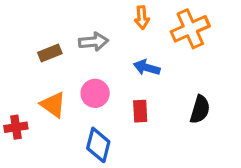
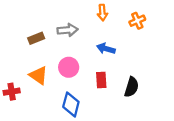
orange cross: (190, 29) -> (137, 21), size x0.6
black semicircle: (200, 109) -> (131, 87), moved

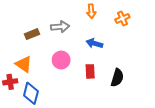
orange triangle: (38, 75) -> (24, 64), moved
blue diamond: (71, 104) -> (31, 93), moved

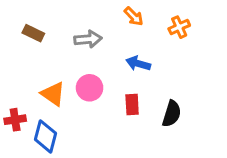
orange arrow: (91, 11) -> (134, 16), turned -40
brown rectangle: (32, 34) -> (33, 33), moved, turned 48
orange triangle: (24, 64) -> (53, 94), moved

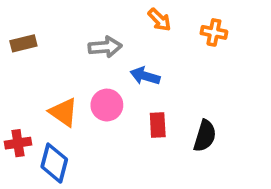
orange cross: (179, 27) -> (214, 32), turned 35
brown rectangle: (33, 33) -> (23, 43), moved, turned -40
blue arrow: (138, 64) -> (145, 76), moved

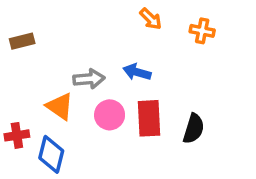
gray arrow: (105, 47) -> (89, 79), moved
pink circle: (107, 105) -> (110, 115), moved
red rectangle: (158, 125) -> (149, 118), size x1.5

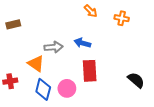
pink circle: (110, 115) -> (67, 88), moved
black semicircle: (194, 129) -> (136, 80), moved, turned -66
blue diamond: (51, 154) -> (43, 89), moved

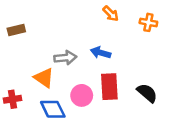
black semicircle: (136, 80) -> (147, 93), moved
pink circle: (67, 88) -> (82, 95), moved
blue diamond: (43, 89) -> (53, 109), turned -40

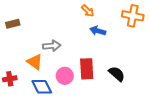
orange cross: (148, 22) -> (133, 16), moved, size x1.5
blue arrow: (101, 53) -> (98, 31), moved

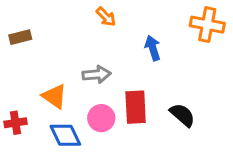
orange arrow: (88, 11) -> (106, 17), moved
blue arrow: (98, 31) -> (153, 48), turned 56
gray arrow: (52, 46) -> (97, 74), moved

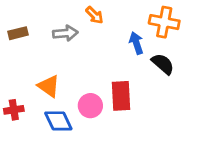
orange cross: (207, 25) -> (164, 22), moved
gray arrow: (97, 74) -> (65, 33), moved
black semicircle: (182, 115) -> (163, 64), moved

